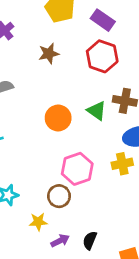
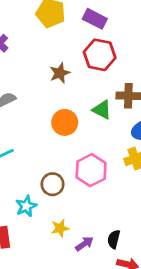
brown star: (49, 54) -> (60, 73), moved
brown circle: (59, 196) -> (53, 184), moved

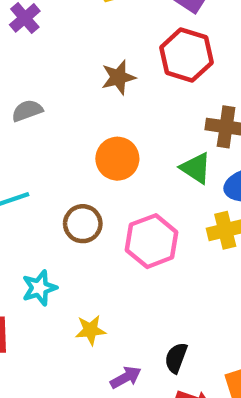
green triangle: (102, 110) -> (196, 168), moved
brown circle: (53, 184) -> (83, 224), moved
purple arrow: (84, 244) -> (126, 377), moved

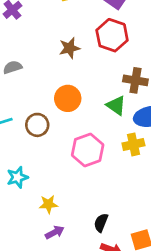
brown circle: (83, 224) -> (37, 125), moved
purple arrow: (126, 377) -> (55, 232), moved

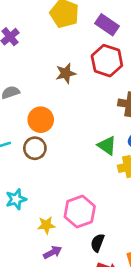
orange circle: (68, 98) -> (41, 120), moved
green triangle: (116, 105) -> (107, 146), moved
pink hexagon: (88, 150) -> (80, 212), moved

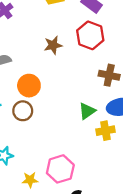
green triangle: (107, 146) -> (87, 111), turned 48

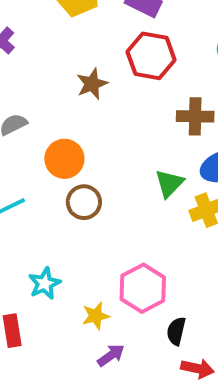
brown circle: (23, 111) -> (84, 202), moved

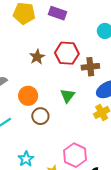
red hexagon: (151, 56) -> (67, 53), moved
green triangle: (169, 183) -> (68, 96), moved

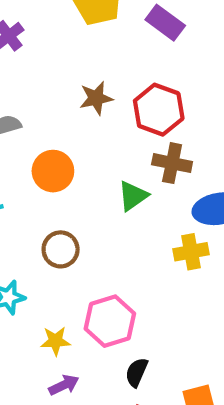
brown cross: (90, 67) -> (172, 163), moved
brown circle: (40, 116) -> (61, 249), moved

